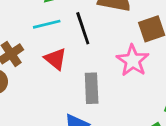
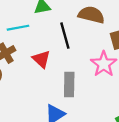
cyan line: (47, 24) -> (18, 28), moved

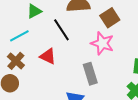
gray rectangle: (69, 85) -> (90, 74), moved

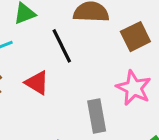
pink star: (102, 43) -> (134, 88), moved

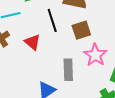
brown square: (135, 37) -> (81, 30), moved

